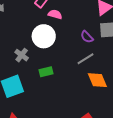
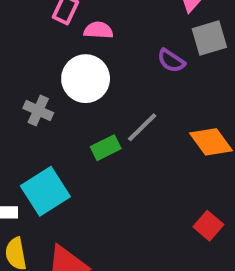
gray cross: (22, 55) -> (38, 111), moved
gray line: (86, 59) -> (142, 127), moved

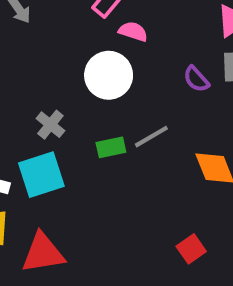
gray cross: (38, 111) -> (50, 125), moved

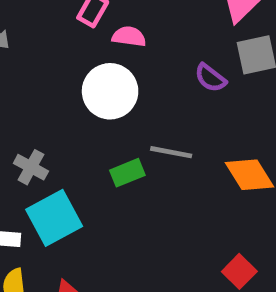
gray cross: (50, 125) -> (31, 167), moved
gray line: (151, 137) -> (171, 152), turned 51

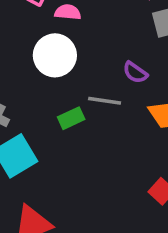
purple semicircle: (210, 78) -> (135, 72), moved

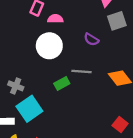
purple semicircle: (135, 72) -> (91, 39), moved

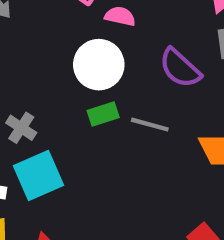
purple semicircle: (91, 39) -> (180, 68), size x1.5
green rectangle: (62, 84) -> (103, 114), moved

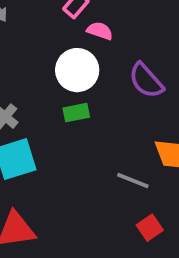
gray line: (150, 125) -> (133, 181), moved

